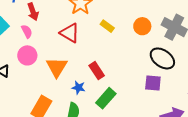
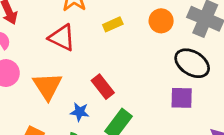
yellow rectangle: (107, 26) -> (113, 24), turned -56

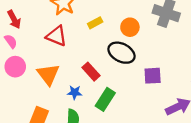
orange circle: (161, 21) -> (130, 27), moved
black ellipse: (192, 63) -> (121, 53), moved

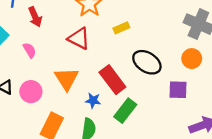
orange circle: (130, 27) -> (192, 59), moved
pink semicircle: (11, 41) -> (30, 50), moved
pink circle: (15, 67) -> (31, 92), moved
red rectangle: (91, 72) -> (112, 80), size x1.4

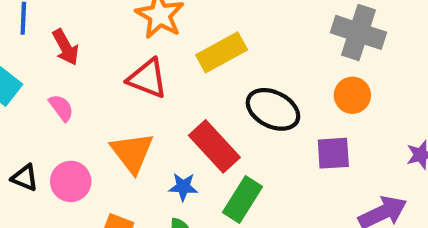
yellow rectangle: (121, 28) -> (222, 52), size x1.6

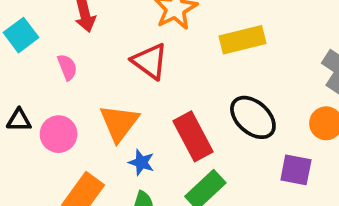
yellow rectangle: (222, 52) -> (242, 40), moved
black triangle: (25, 178) -> (19, 120), turned -36
blue star: (183, 187) -> (141, 162), moved

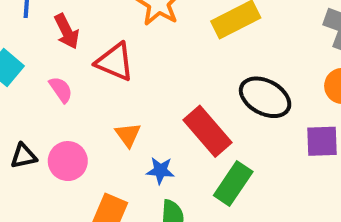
red triangle: (150, 61) -> (115, 62), moved
orange triangle: (119, 123) -> (128, 135), size x0.6

